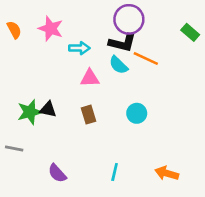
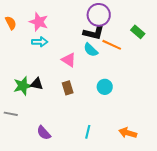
green rectangle: (190, 32) -> (138, 32), moved
cyan arrow: (79, 48) -> (40, 42), moved
pink triangle: (90, 78) -> (69, 60), turned 35

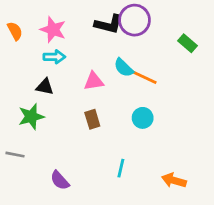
black L-shape: (94, 33) -> (109, 24), moved
orange line: (112, 45) -> (144, 77), moved
pink triangle: (69, 60) -> (94, 81), turned -42
black triangle: (37, 84) -> (45, 87), moved
cyan line: (88, 132) -> (121, 168), moved

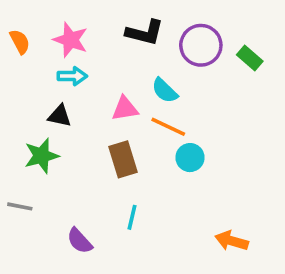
purple circle: (134, 20) -> (201, 45), moved
orange line: (144, 77) -> (168, 127), moved
brown rectangle: (92, 119) -> (123, 159), size x1.4
cyan line: (121, 168) -> (132, 217), moved

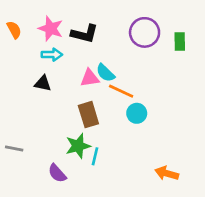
black L-shape: (145, 33) -> (85, 34), moved
green rectangle: (250, 58) -> (180, 42), turned 48
cyan semicircle: (165, 91) -> (105, 73), moved
green star: (42, 156) -> (78, 146), moved

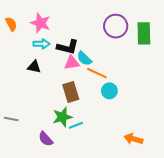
black L-shape: (85, 34) -> (68, 47), moved
green rectangle: (180, 42) -> (144, 33), size x1.5
cyan line: (95, 156) -> (76, 125), turned 56

